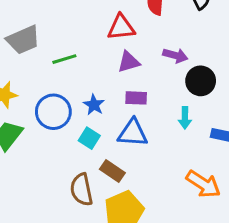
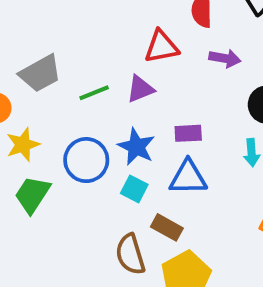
purple arrow: (175, 55) -> (225, 58), moved
purple triangle: (129, 62) -> (140, 89), moved
blue star: (94, 105) -> (136, 147), size x1.4

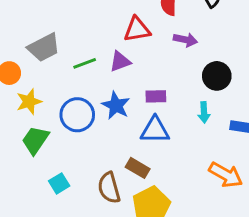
cyan square: (134, 189) -> (59, 183), moved, turned 30

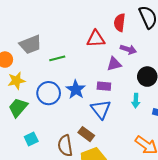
purple triangle: (120, 61) -> (114, 64), moved
blue triangle: (155, 130) -> (101, 109), turned 45

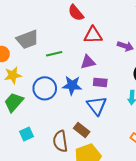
red semicircle: (120, 23) -> (76, 13), moved, turned -48
purple triangle: (114, 64) -> (88, 62), moved
blue star: (76, 90) -> (72, 85), turned -30

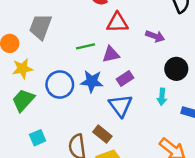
gray trapezoid: (28, 39) -> (40, 27), turned 130
green line: (54, 54) -> (86, 46), moved
purple rectangle: (100, 82) -> (125, 78), turned -40

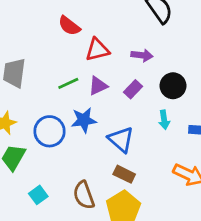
purple rectangle: (125, 78) -> (133, 89), moved
brown rectangle: (102, 134) -> (124, 174), moved

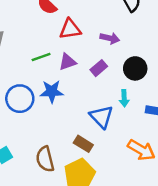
blue triangle: (121, 140) -> (102, 117), moved

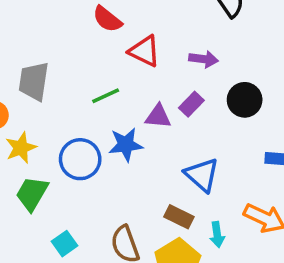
red triangle: (70, 29) -> (144, 51), turned 40
purple triangle: (68, 62) -> (158, 116), moved, turned 30
cyan arrow: (124, 98) -> (217, 235), moved

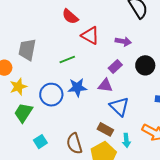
purple triangle: (158, 116) -> (105, 85), moved

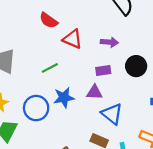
purple rectangle: (115, 66) -> (103, 70), turned 40

